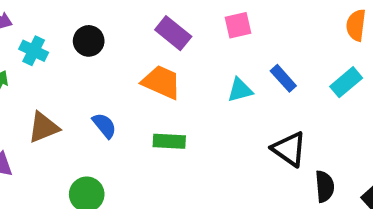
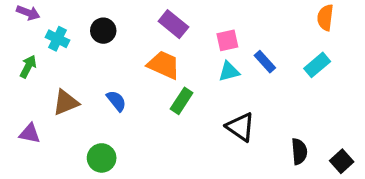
pink square: (238, 25) -> (227, 40), moved
green rectangle: (169, 141) -> (182, 101), moved, turned -60
black triangle: (289, 149) -> (240, 127), moved

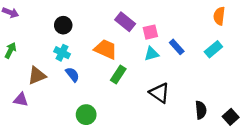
purple rectangle: (173, 24) -> (125, 22), moved
cyan cross: (58, 39) -> (62, 53), moved
purple triangle: (30, 133) -> (21, 100), moved
green circle: (102, 158) -> (86, 115), moved

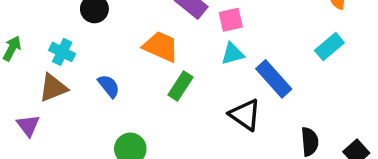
blue rectangle: (177, 47) -> (274, 79), moved, size x1.5
cyan cross: (62, 53) -> (62, 52), moved
purple triangle: (21, 100) -> (28, 125), turned 42

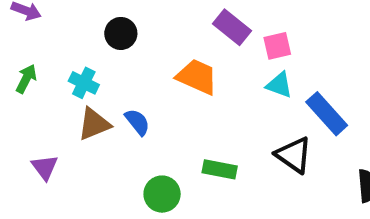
cyan triangle: (233, 54) -> (279, 85), turned 35
green rectangle: (181, 86) -> (220, 169), moved, turned 68
brown triangle: (53, 88) -> (94, 124), moved

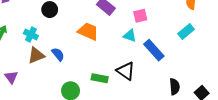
pink square: (277, 46) -> (140, 16), moved
black triangle: (294, 155) -> (126, 71), moved

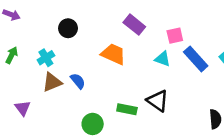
cyan cross: (31, 35) -> (46, 58), turned 32
blue rectangle: (154, 50) -> (196, 59), moved

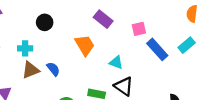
orange trapezoid: (113, 54) -> (85, 45), turned 35
cyan cross: (46, 58) -> (25, 48), turned 32
cyan triangle: (163, 59) -> (116, 62), moved

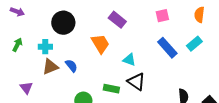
black circle: (45, 22) -> (63, 23), size x1.5
pink square: (139, 29) -> (162, 16), moved

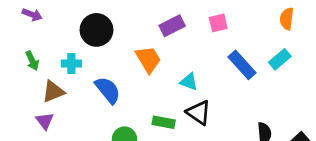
pink square: (162, 16) -> (218, 23), moved
purple rectangle: (117, 20) -> (172, 26), turned -66
green arrow: (17, 45) -> (32, 61), turned 128
blue semicircle: (71, 66) -> (108, 90), size x1.5
brown triangle: (50, 67) -> (53, 91), moved

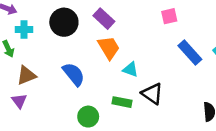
purple rectangle: (172, 26) -> (104, 19), moved, turned 70
cyan cross: (71, 64) -> (24, 29), moved
cyan triangle: (189, 82) -> (131, 69), moved

